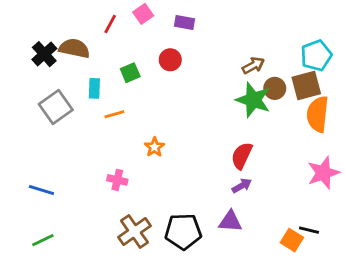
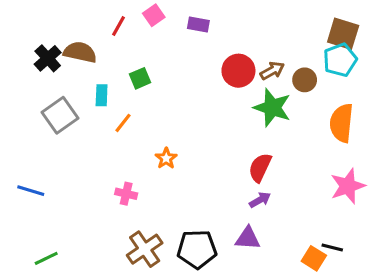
red circle: (170, 60) -> (238, 71), moved, size x1.4
brown square: (306, 86) -> (343, 34), moved, turned 32
brown circle: (275, 88) -> (305, 80), moved
orange line: (114, 114) -> (123, 123), turned -36
blue line: (41, 190) -> (31, 191), moved

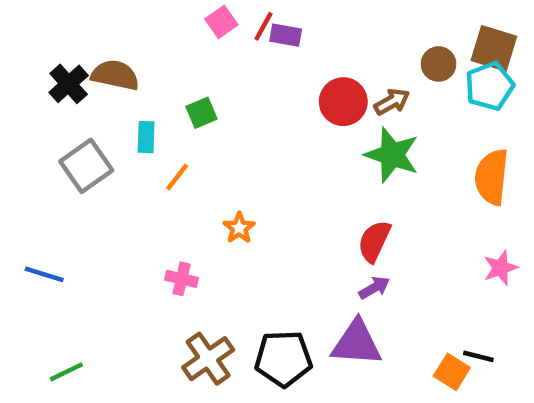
red line: (118, 26) -> (263, 26), moved
brown circle: (305, 80) -> (439, 64), moved
pink star: (348, 186) -> (501, 268), size x0.7
purple triangle: (248, 238) -> (357, 343), size x1.4

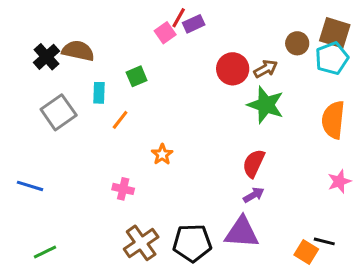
pink square: (221, 22) -> (165, 33), moved
purple rectangle: (286, 35) -> (194, 24), turned -35

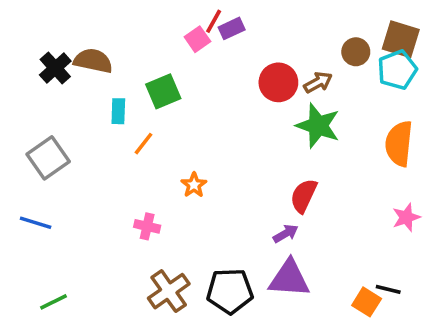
green square: (137, 76) -> (163, 91), size x1.4
gray square: (59, 112) -> (48, 158), moved
purple arrow: (254, 195) -> (286, 234), moved

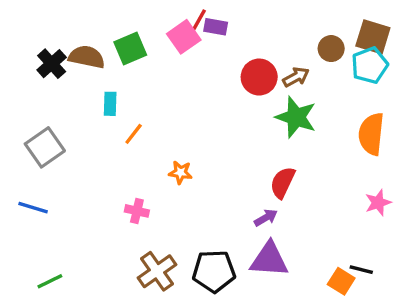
purple rectangle: (232, 28) -> (216, 27), turned 35
pink square: (197, 39) -> (184, 37), size x1.4
green square: (163, 91) -> (130, 49), moved
orange star: (194, 185) -> (180, 172), turned -30

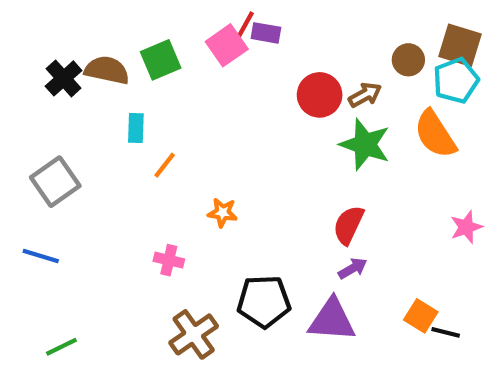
orange semicircle: (371, 134) -> (435, 134), moved, turned -39
pink star: (378, 203) -> (466, 227), moved
purple arrow: (266, 218) -> (353, 268), moved
black pentagon: (214, 271) -> (264, 301), moved
orange square: (341, 281) -> (421, 316), moved

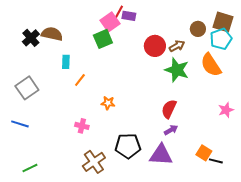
green square: (161, 60) -> (103, 39), moved

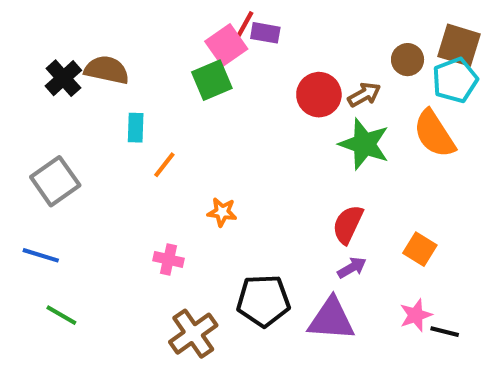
pink star: (226, 110) -> (416, 315), moved
orange square: (204, 153) -> (420, 249), moved
green line: (30, 168) -> (61, 315), moved, turned 56

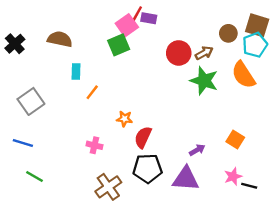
black cross: (63, 78) -> (15, 44), moved
red semicircle: (348, 224) -> (143, 137), moved

